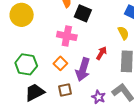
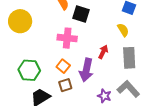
brown square: (65, 90) -> (65, 85), moved

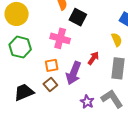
orange square: (63, 66) -> (52, 65), turned 32
green hexagon: (29, 70) -> (20, 47), moved
brown square: (65, 85) -> (50, 84), turned -32

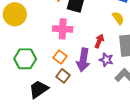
green hexagon: (20, 47) -> (25, 59), moved
orange square: (52, 65) -> (60, 57), turned -32
purple star: (87, 102) -> (106, 60), moved

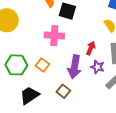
orange square: (60, 57) -> (42, 65), moved
brown square: (63, 76) -> (63, 91), moved

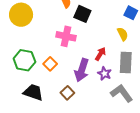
black trapezoid: (29, 95) -> (33, 92), turned 45

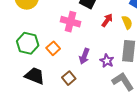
red arrow: (100, 54) -> (107, 20), moved
purple arrow: (82, 70) -> (84, 56), size x0.7

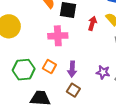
purple arrow: (84, 56) -> (72, 69), moved
purple star: (107, 61) -> (103, 72), moved

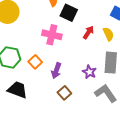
purple star: (103, 72) -> (89, 72), moved
brown square: (73, 90) -> (64, 93), moved

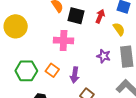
red arrow: (88, 32) -> (100, 16), moved
purple star: (89, 72) -> (104, 56), moved

